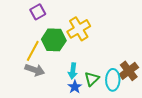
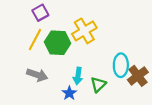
yellow line: (33, 51) -> (35, 39), moved
cyan ellipse: (113, 80) -> (121, 65), moved
blue star: (75, 87) -> (69, 93), moved

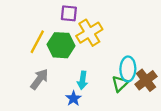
purple square: (40, 13) -> (69, 13), moved, turned 35
gray arrow: (37, 75) -> (39, 79), turned -72
green triangle: (98, 85) -> (120, 84), moved

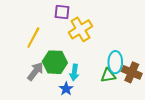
green hexagon: (61, 45) -> (55, 62), moved
brown cross: (146, 80) -> (132, 72), turned -30
green triangle: (120, 84) -> (108, 75), turned 35

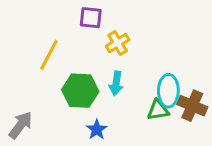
yellow cross: (80, 29) -> (118, 43), size x0.7
gray arrow: (35, 71) -> (21, 125), moved
cyan arrow: (74, 72) -> (116, 83), moved

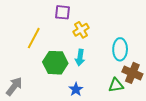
cyan ellipse: (168, 91) -> (120, 49), moved
green triangle: (158, 110) -> (116, 85), moved
blue star: (97, 130) -> (76, 89), moved

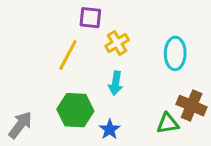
yellow line: (34, 38) -> (68, 55), moved
cyan ellipse: (120, 49) -> (175, 53), moved
green hexagon: (55, 63) -> (75, 110), moved

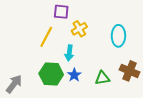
cyan arrow: (116, 83) -> (69, 53), moved
green triangle: (168, 123) -> (102, 78), moved
blue star: (110, 129) -> (74, 75), moved

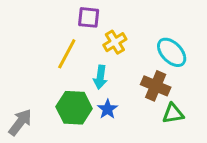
cyan ellipse: (118, 36) -> (172, 52), turned -45
brown cross: (130, 71) -> (156, 86), moved
green triangle: (102, 78) -> (173, 114), moved

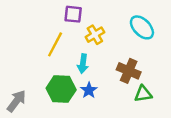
cyan ellipse: (172, 52) -> (142, 27), moved

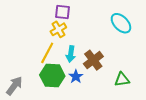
yellow cross: (95, 35) -> (58, 29), moved
yellow line: (55, 44) -> (47, 53), moved
brown cross: (129, 71) -> (93, 60), moved, turned 30

